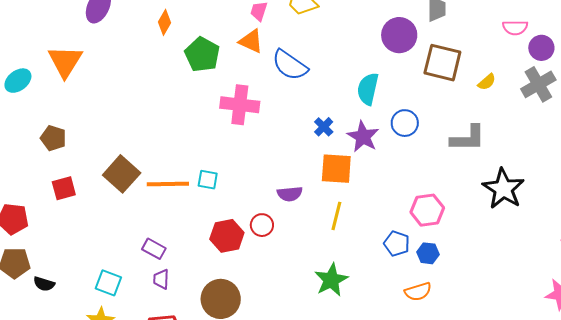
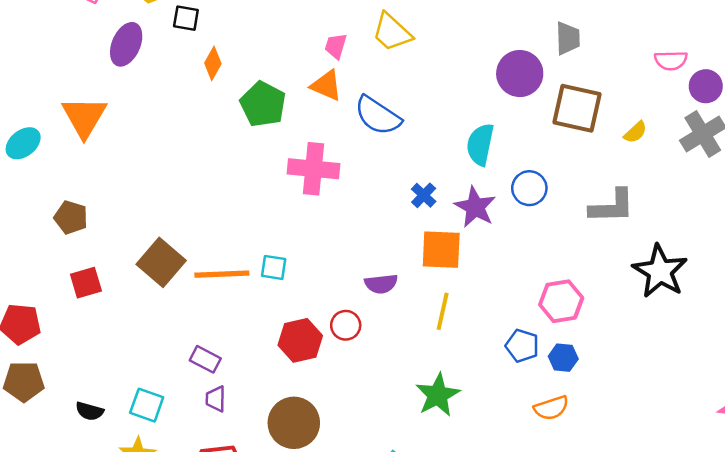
black semicircle: (44, 284) -> (90, 411), moved

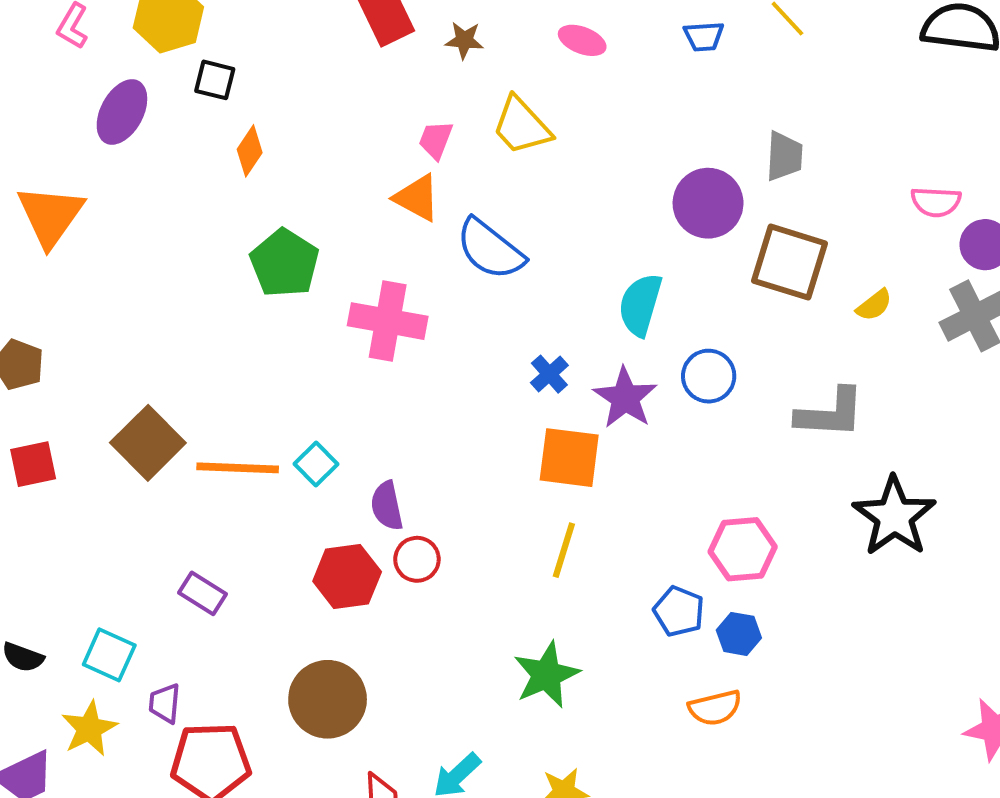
green pentagon: (263, 104) -> (285, 263), moved
cyan square: (274, 267) -> (316, 464), turned 32
purple semicircle: (381, 284) -> (387, 506), moved, turned 80
purple trapezoid: (216, 399) -> (165, 703), moved

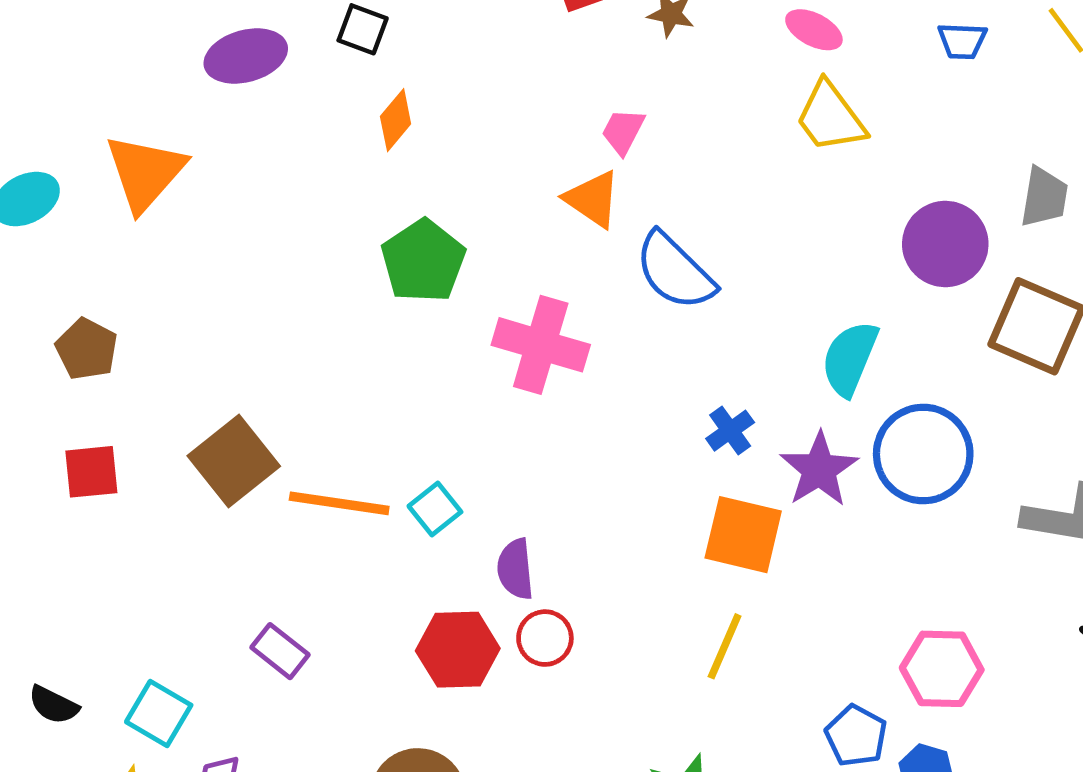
purple ellipse: (122, 112) -> (246, 56), turned 40
yellow trapezoid: (522, 126) -> (830, 117), moved
blue circle: (709, 376) -> (923, 454), size x1.5

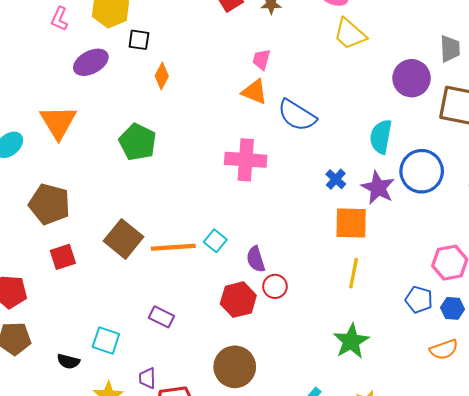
green pentagon: (423, 261) -> (138, 142), moved
brown pentagon: (87, 349) -> (49, 204), size x1.5
cyan square: (159, 714) -> (106, 341), moved

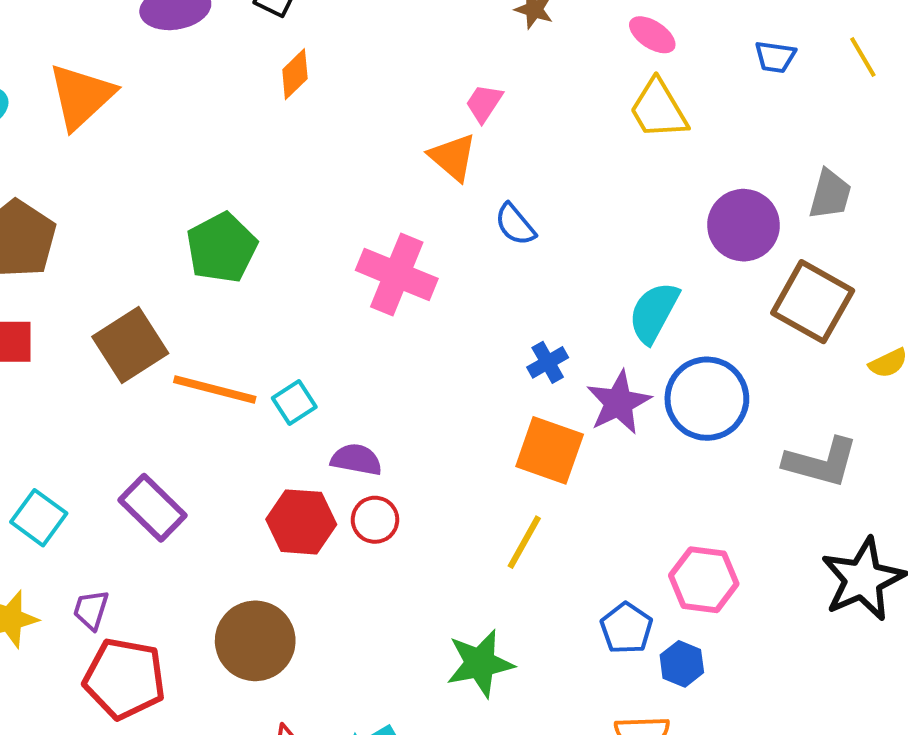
blue semicircle: (297, 115) -> (515, 224), size x0.6
green pentagon: (138, 142) -> (222, 248), moved
purple semicircle: (256, 259) -> (356, 460), turned 100
purple rectangle: (161, 317) -> (153, 508), size x1.4

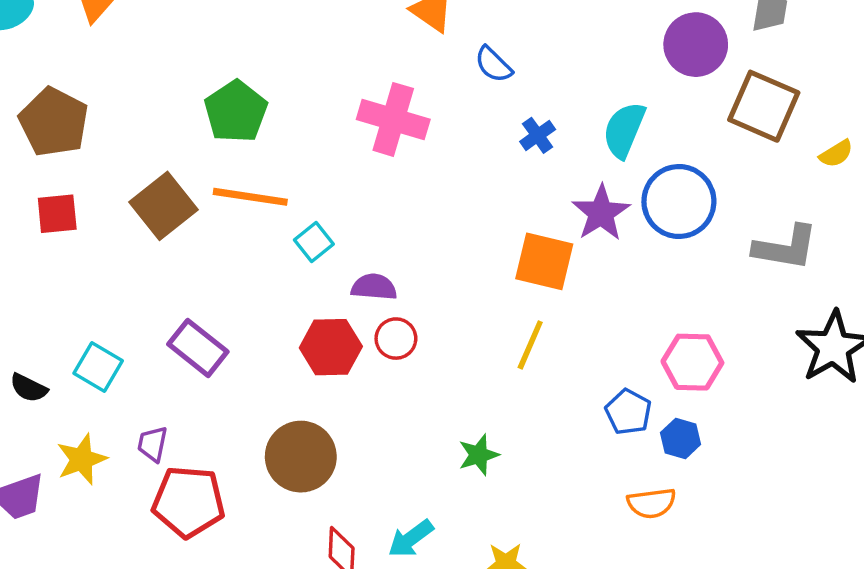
blue cross: (548, 362) -> (538, 135), moved
orange line: (215, 389) -> (250, 197), moved
green star: (480, 663) -> (479, 455), moved, size x0.7

